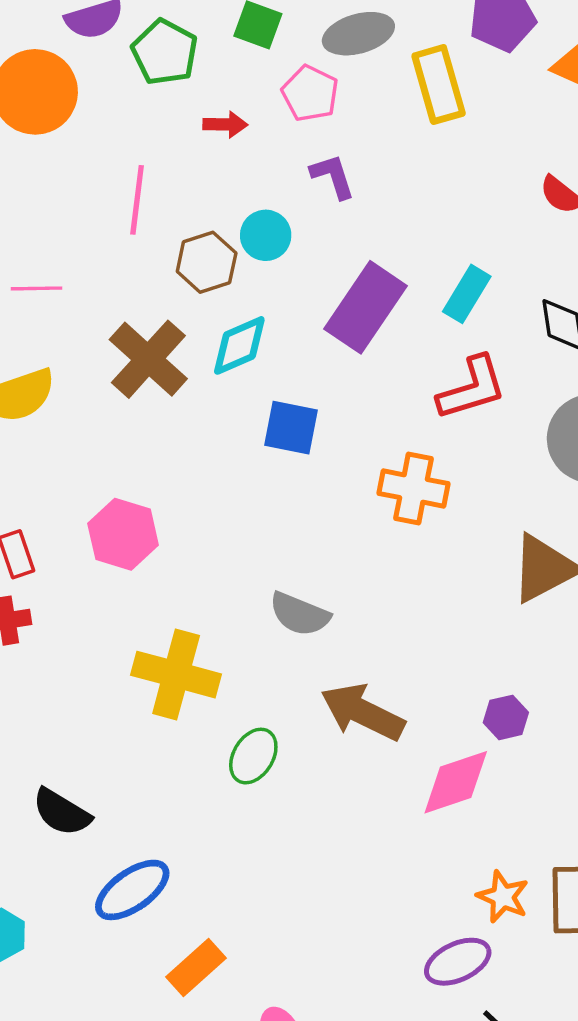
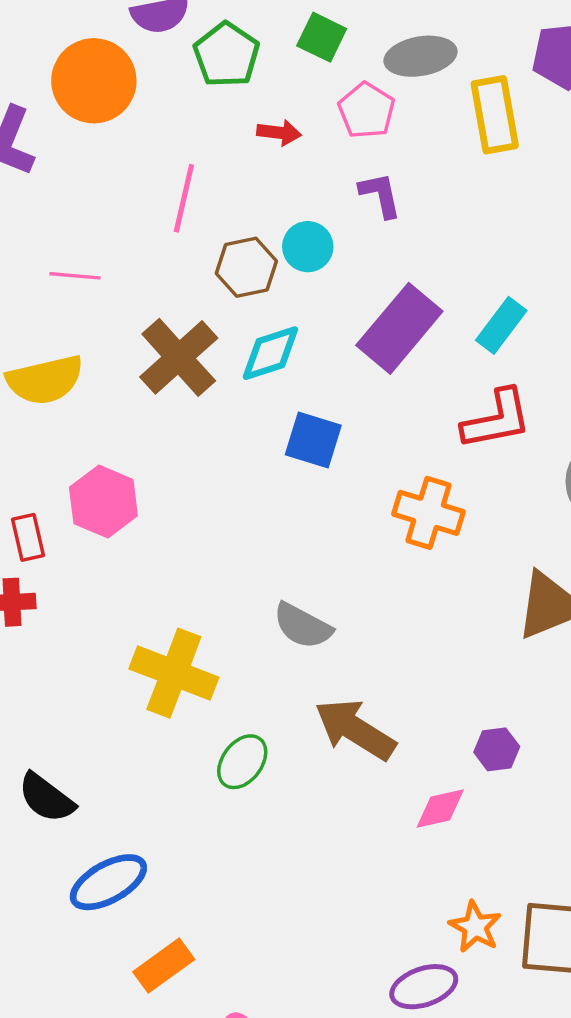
pink hexagon: (123, 534) -> (103, 502), moved
pink diamond: (456, 782) -> (440, 808), size x0.7

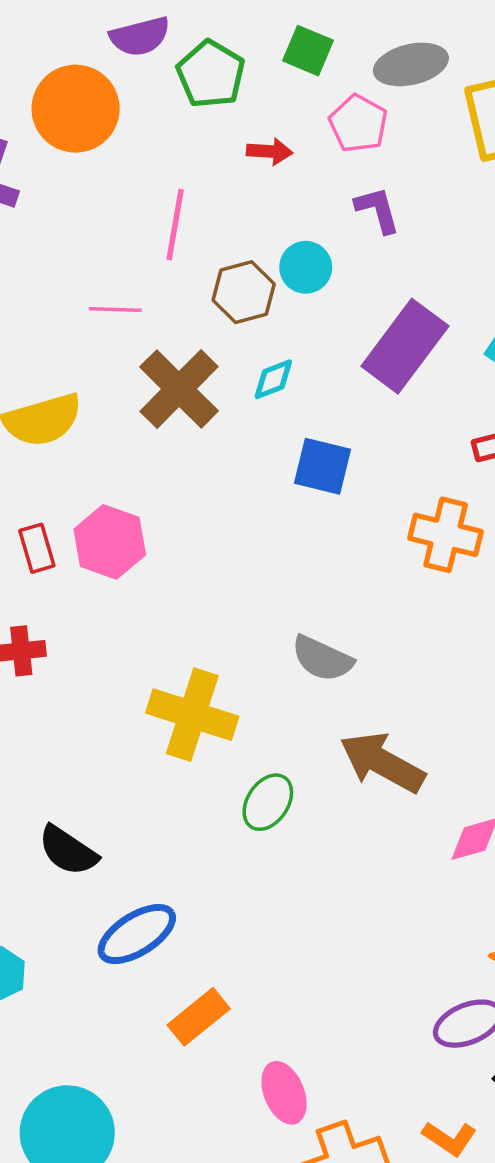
pink line: (75, 276) -> (115, 310), moved
cyan diamond: (270, 353) -> (273, 379), size x0.7
red rectangle: (28, 537) -> (37, 548), moved

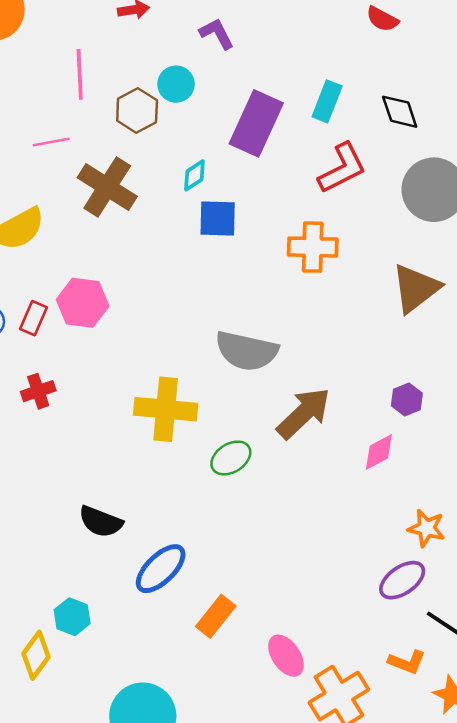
cyan diamond: (273, 379) -> (194, 175), moved
red rectangle: (37, 548) -> (33, 318), turned 52
gray semicircle: (322, 659) -> (247, 351), size x1.4
brown arrow: (382, 762) -> (304, 413), turned 120
green ellipse: (268, 802) -> (231, 458), turned 36

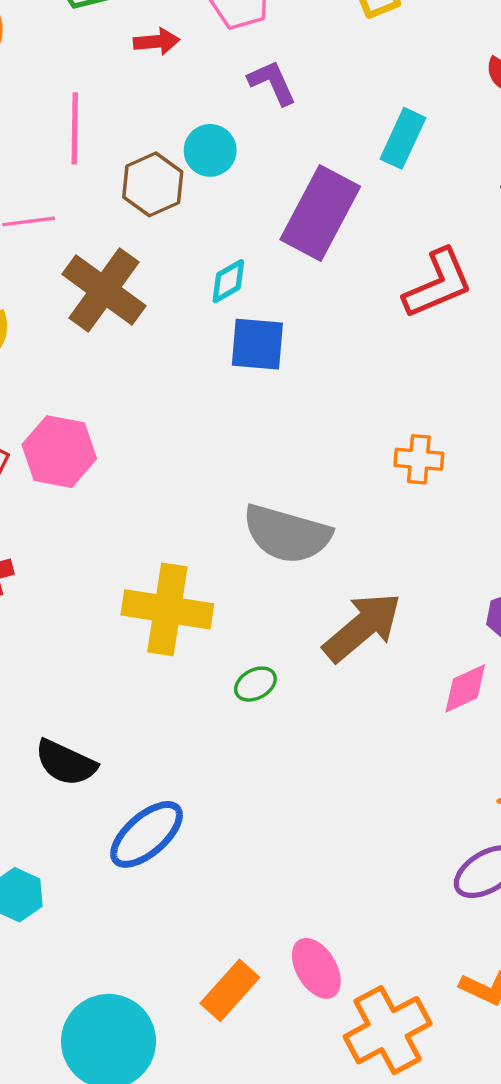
cyan rectangle: (327, 101) -> (403, 138), moved
orange cross: (313, 247) -> (419, 459), moved, size x0.7
green ellipse: (231, 458) -> (255, 684), size x0.7
orange rectangle: (216, 616) -> (230, 990), moved

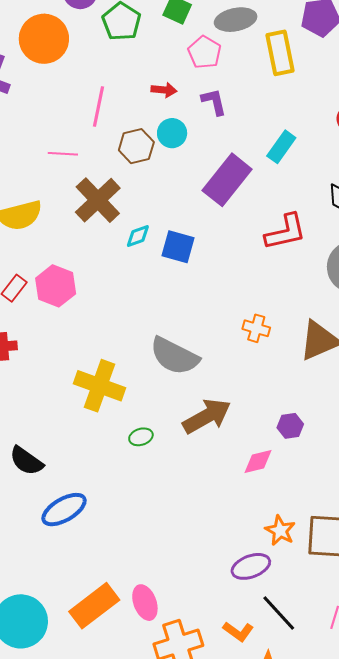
red arrow: (157, 42) -> (164, 90), moved
cyan diamond: (228, 281) -> (138, 236), moved
orange rectangle: (230, 990) -> (94, 606), size x1.4

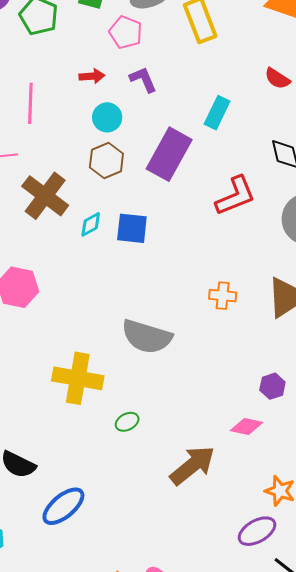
brown hexagon: (136, 146) -> (106, 161), moved
brown arrow: (207, 416) -> (192, 465), moved
pink diamond: (258, 461) -> (247, 427), turned 36

